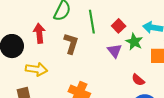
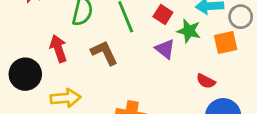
brown L-shape: (71, 44) -> (104, 53), turned -30

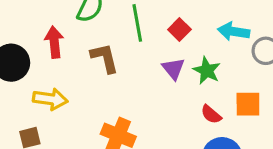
green star: (189, 31) -> (207, 71), moved
orange square: (226, 43) -> (248, 104), moved

